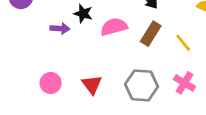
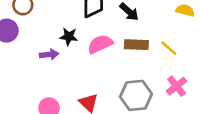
brown rectangle: (151, 34) -> (136, 45), turned 70
pink cross: (184, 83) -> (177, 86), turned 30

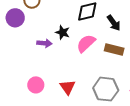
pink semicircle: (100, 44) -> (86, 43), turned -30

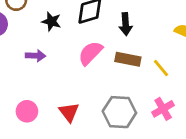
black arrow: (114, 23) -> (126, 24), turned 35
black star: (63, 32) -> (51, 21), moved

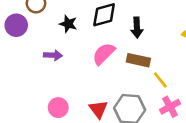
yellow line: (161, 68) -> (160, 80), moved
pink circle: (27, 111) -> (58, 108), moved
red triangle: (69, 112) -> (98, 109), moved

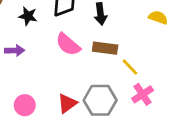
pink semicircle: (104, 54) -> (68, 44), turned -90
red triangle: (98, 109) -> (67, 103), turned 36

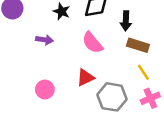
brown rectangle: (105, 48) -> (138, 45), moved
red triangle: (67, 103) -> (85, 78), moved

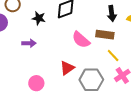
black arrow: (126, 21) -> (112, 14), moved
pink semicircle: (92, 43) -> (81, 40), moved

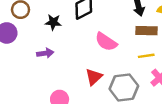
brown rectangle: (105, 35) -> (147, 31), moved
yellow line: (113, 56) -> (146, 56), turned -48

